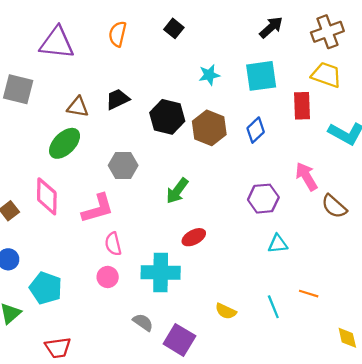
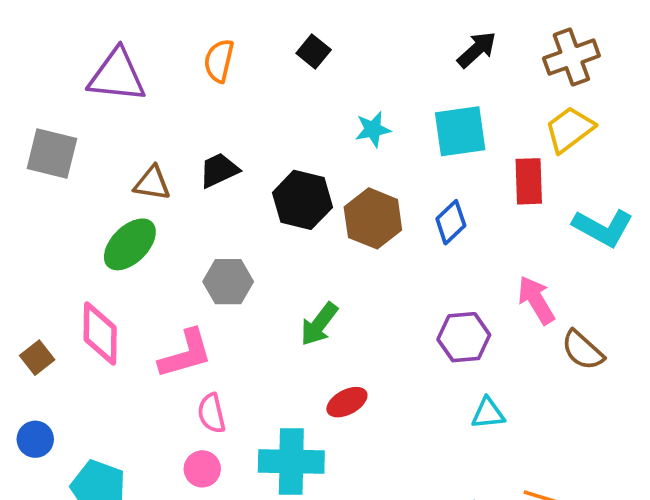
yellow trapezoid: (326, 75) -> (570, 129), turned -56

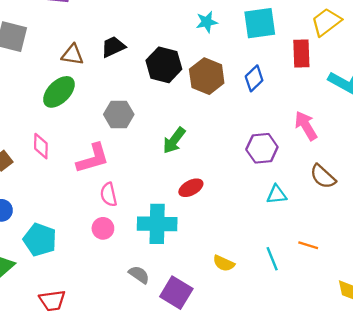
pink diamond: (100, 333) -> (41, 146), size x0.7
brown semicircle: (583, 350) -> (323, 176), moved

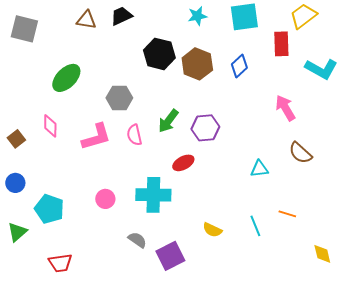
black trapezoid: (113, 47) -> (121, 16), moved
brown triangle: (73, 55) -> (86, 20), moved
purple hexagon: (262, 148) -> (205, 128), moved
pink semicircle: (109, 195) -> (134, 135), moved
purple square: (176, 293) -> (170, 256), turned 32

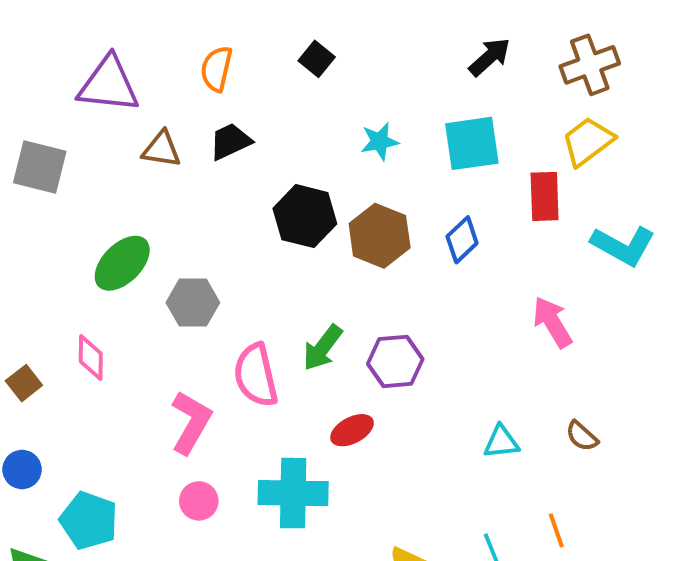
gray hexagon: (119, 98) -> (193, 303), moved
pink semicircle: (134, 135) -> (256, 375), size x1.5
pink L-shape: (96, 137) -> (191, 422), moved, turned -44
brown semicircle: (300, 153) -> (582, 436), moved, size x0.7
orange line: (287, 214) -> (556, 530), turned 54

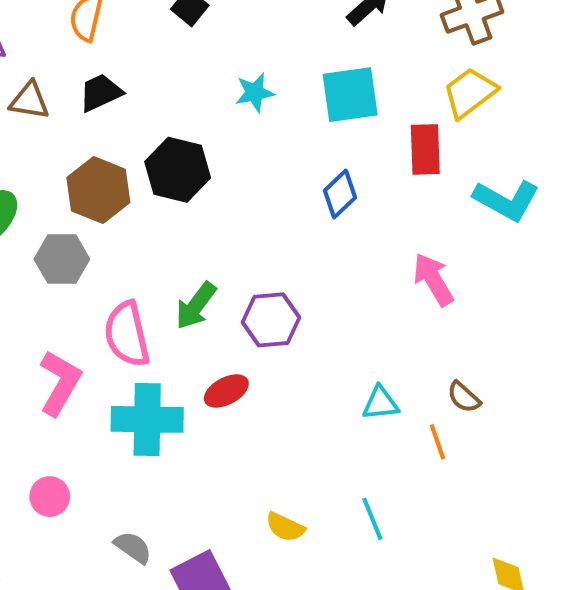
brown hexagon: (380, 236) -> (98, 190), moved
cyan cross: (293, 493) -> (147, 419), moved
pink circle: (199, 501) -> (50, 497), moved
orange line: (556, 530) -> (437, 442), moved

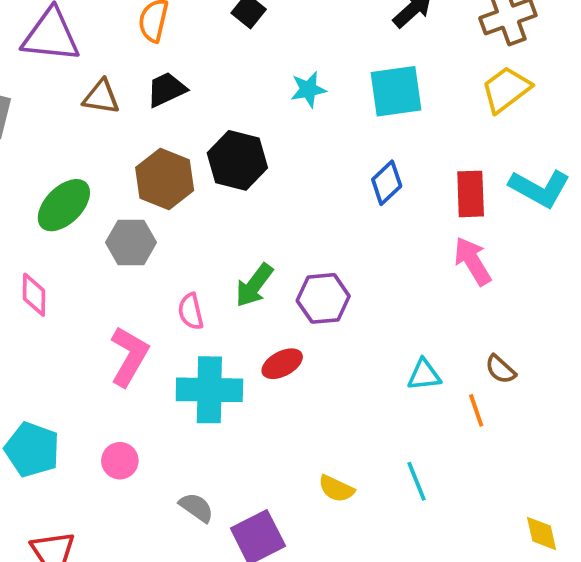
red rectangle: (425, 149) -> (471, 194), moved
pink semicircle: (127, 334) -> (191, 311), size x0.6

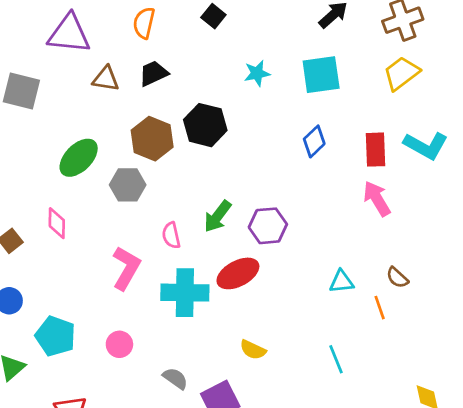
red ellipse: (282, 364) -> (238, 273), size x1.4
yellow semicircle: (336, 489) -> (253, 350), moved

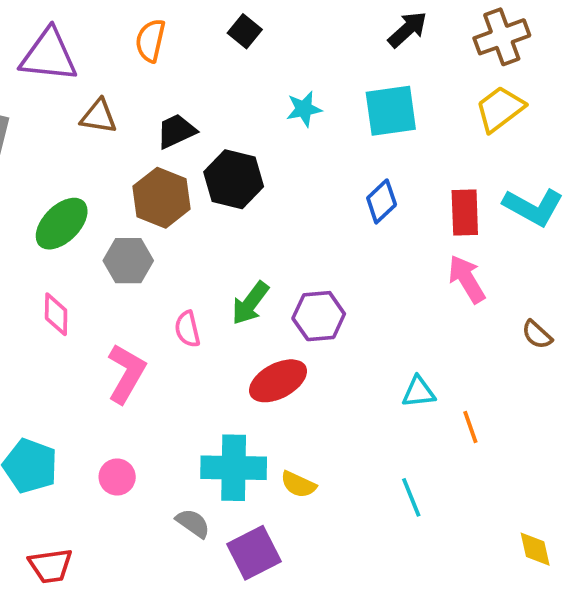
black trapezoid: (154, 73) -> (176, 131), moved
pink diamond: (57, 223) -> (56, 314), moved
brown semicircle: (397, 278) -> (537, 335), moved
cyan cross: (185, 293) -> (234, 468), moved

